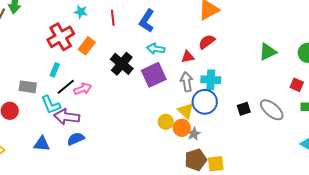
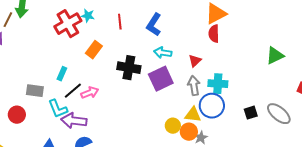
red cross: (61, 37) -> (68, 24), moved
red semicircle: (207, 42) -> (214, 34), moved, turned -54
red triangle: (188, 57) -> (195, 61), turned -32
black cross: (122, 64) -> (129, 68), turned -30
yellow triangle: (186, 111) -> (193, 115), turned -36

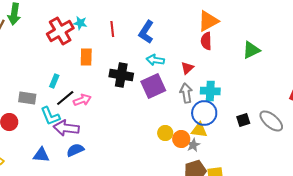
orange rectangle: (94, 50) -> (86, 57), turned -36
green triangle: (275, 56) -> (251, 50), moved
yellow triangle: (193, 115) -> (199, 130), moved

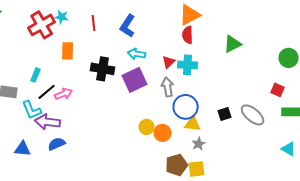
cyan cross: (210, 91) -> (188, 65), moved
yellow triangle: (199, 130) -> (193, 124), moved
gray star: (193, 145) -> (199, 144), moved

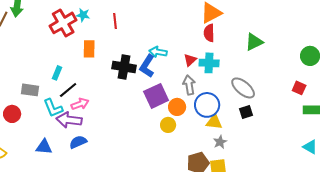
blue L-shape: (128, 26) -> (147, 66), moved
purple square: (135, 80) -> (156, 96), moved
pink arrow: (64, 94) -> (80, 104), moved
gray ellipse: (253, 115) -> (243, 88), moved
orange circle: (163, 133) -> (177, 107), moved

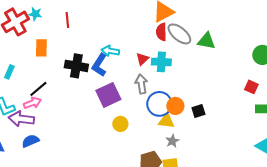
green triangle: (254, 42) -> (206, 41), turned 36
gray ellipse: (243, 88) -> (179, 34), moved
black line: (68, 90) -> (38, 89), moved
orange circle: (177, 107) -> (175, 106), moved

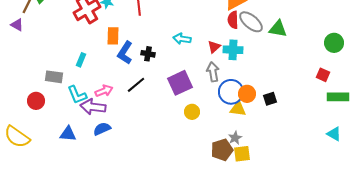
blue L-shape: (99, 65) -> (125, 53), moved
black cross: (76, 66) -> (148, 54), size x0.6
black line: (38, 89) -> (136, 85), moved
gray star: (172, 141) -> (235, 138), moved

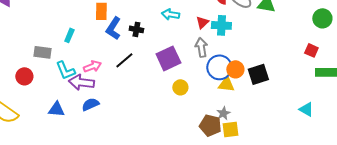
black square: (270, 99) -> (258, 74), size x1.5
cyan triangle: (334, 134) -> (306, 109), moved
brown pentagon: (222, 150) -> (210, 125), turned 30

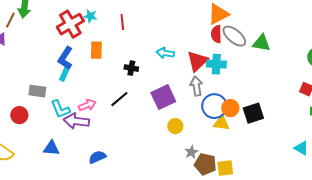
red triangle: (202, 22) -> (197, 61), size x1.6
blue L-shape: (113, 28) -> (65, 58), moved
blue semicircle: (90, 104) -> (97, 157), moved
gray star: (223, 113) -> (191, 152), moved

